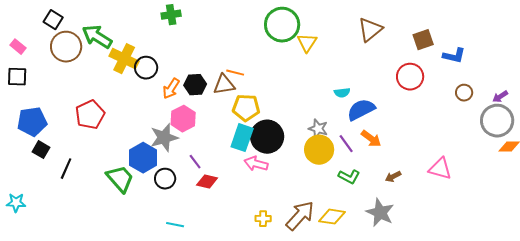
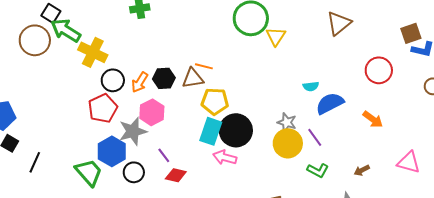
black square: (53, 20) -> (51, 13), moved
brown square: (423, 40) -> (411, 33), moved
black circle: (146, 68) -> (113, 80), moved
red pentagon: (90, 115) -> (103, 108), moved
orange arrow: (371, 139) -> (373, 119), moved

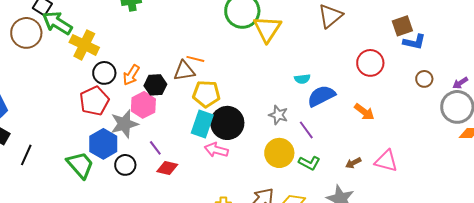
yellow triangle: (276, 36) -> (267, 29), size x1.4
black hexagon: (164, 78) -> (155, 85), moved
yellow circle: (288, 143) -> (279, 153), moved
pink triangle: (409, 162) -> (386, 161), moved

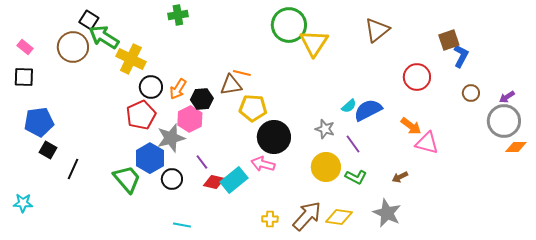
blue L-shape: (414, 42) -> (461, 56), turned -75
cyan semicircle: (302, 79) -> (349, 106), moved, turned -35
cyan rectangle: (202, 124) -> (234, 180), moved, turned 32
pink triangle: (386, 161) -> (427, 143), moved

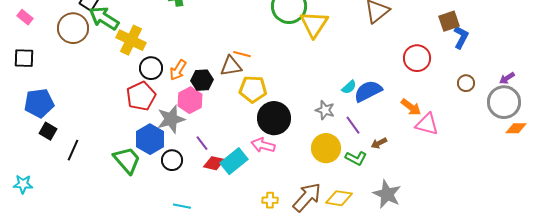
pink rectangle: (25, 47) -> (25, 17), moved
brown circle: (471, 93) -> (466, 83), moved
brown arrow: (400, 177) -> (379, 143), moved

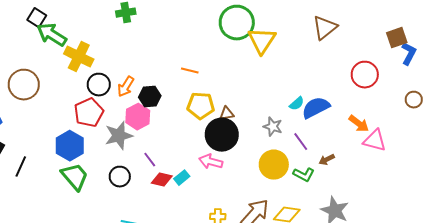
brown circle: (73, 28) -> (24, 85), moved
brown triangle: (231, 66) -> (227, 114), moved, size x0.7
blue hexagon: (150, 139) -> (70, 146), moved
cyan rectangle: (234, 161) -> (182, 178), size x0.6

